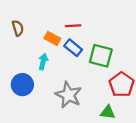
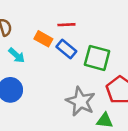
cyan arrow: (43, 62) -> (17, 55), moved, turned 119
gray star: (68, 95) -> (80, 101), moved

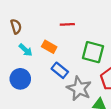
orange rectangle: (43, 39) -> (49, 47), moved
blue rectangle: (66, 49) -> (60, 70), moved

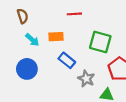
orange rectangle: (49, 47) -> (56, 37), turned -32
gray star: (79, 88) -> (86, 79), size x0.7

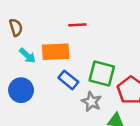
orange rectangle: (56, 37) -> (56, 52), size x1.5
green square: (100, 42) -> (102, 74), moved

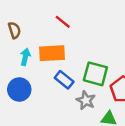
red line: (77, 25) -> (63, 22), moved, turned 42
cyan arrow: (27, 56) -> (25, 57), turned -119

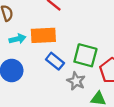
cyan arrow: (25, 57) -> (17, 39), turned 63

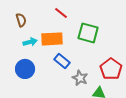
green square: (85, 55) -> (88, 33), moved

